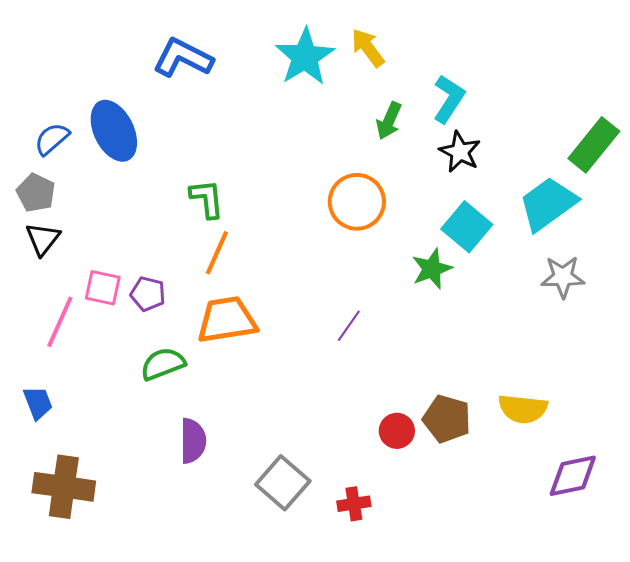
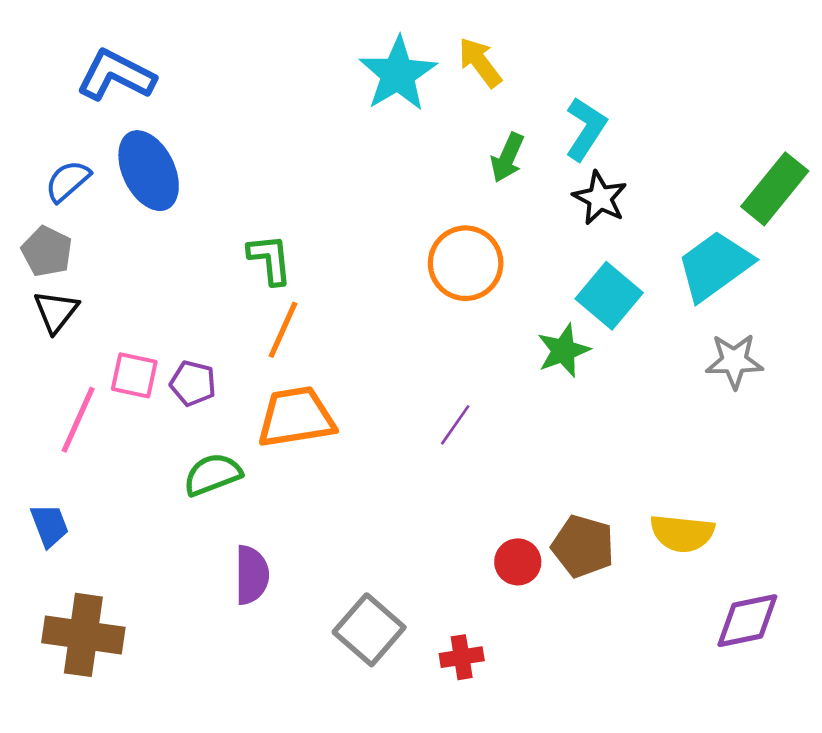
blue L-shape: (183, 58) -> (116, 75), moved

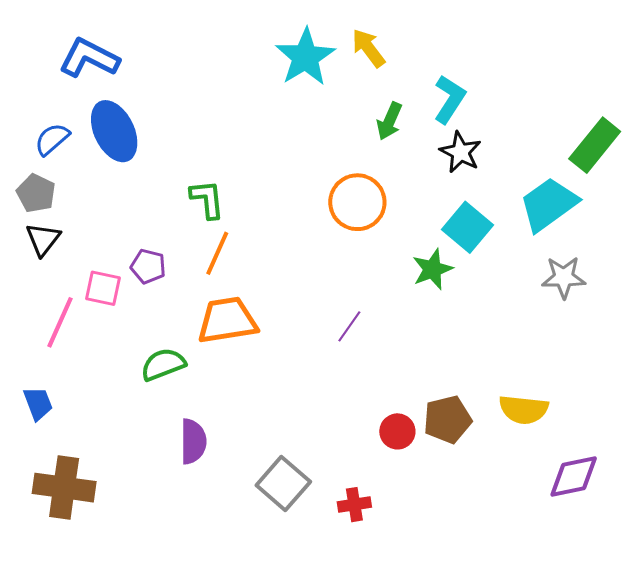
purple pentagon: (193, 383) -> (148, 266), moved
brown pentagon: (583, 546) -> (447, 419), turned -30

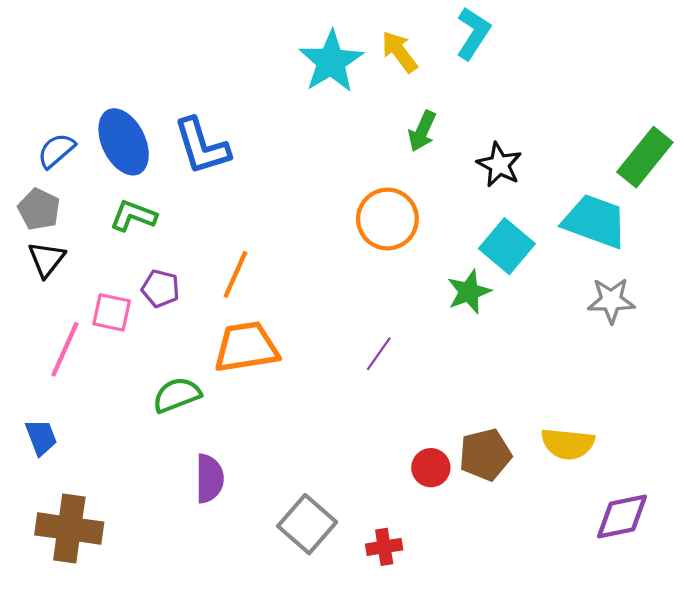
blue L-shape: (89, 58) -> (202, 146), moved, turned -134
cyan L-shape: (449, 99) -> (473, 33), moved
green L-shape: (207, 199) -> (133, 216), moved, turned -63
cyan trapezoid: (549, 204) -> (595, 221), turned 56

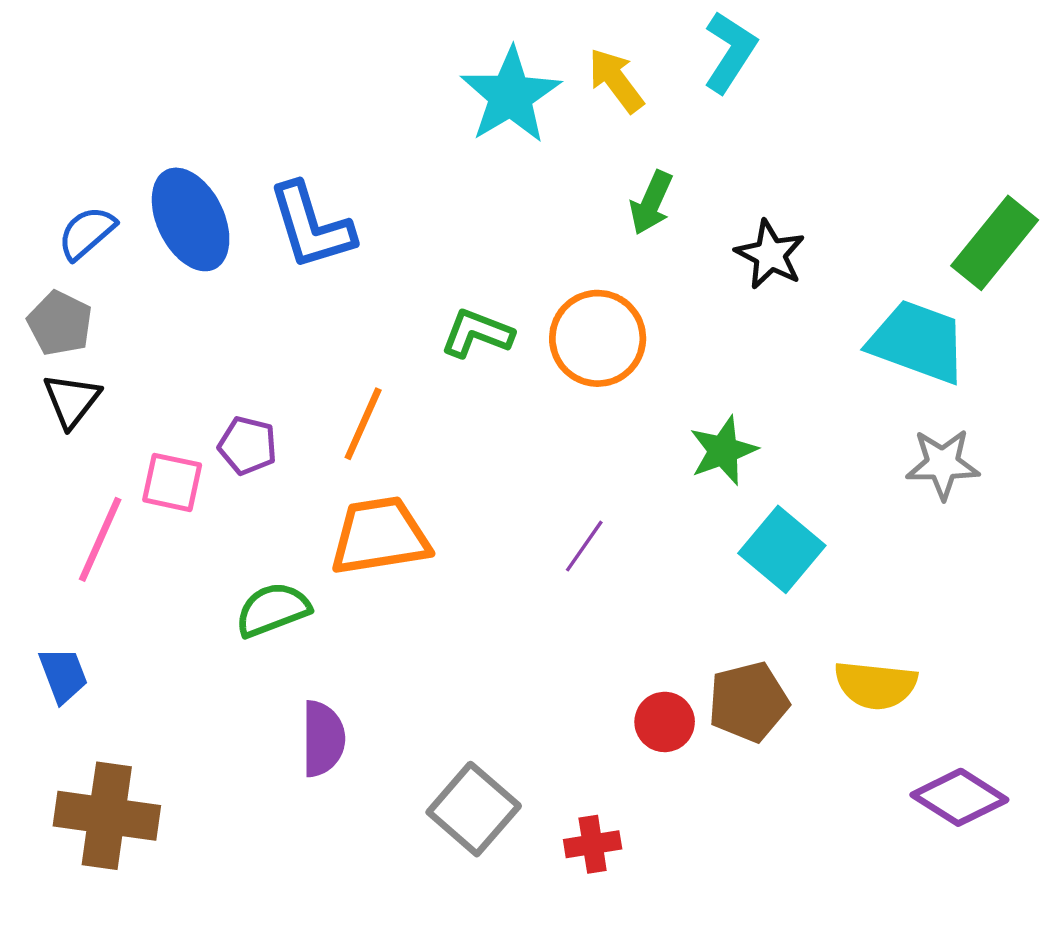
green L-shape: (133, 216) -> (477, 333), moved
cyan square: (507, 246) -> (782, 549), moved
purple diamond: (622, 517) -> (959, 797), turned 44

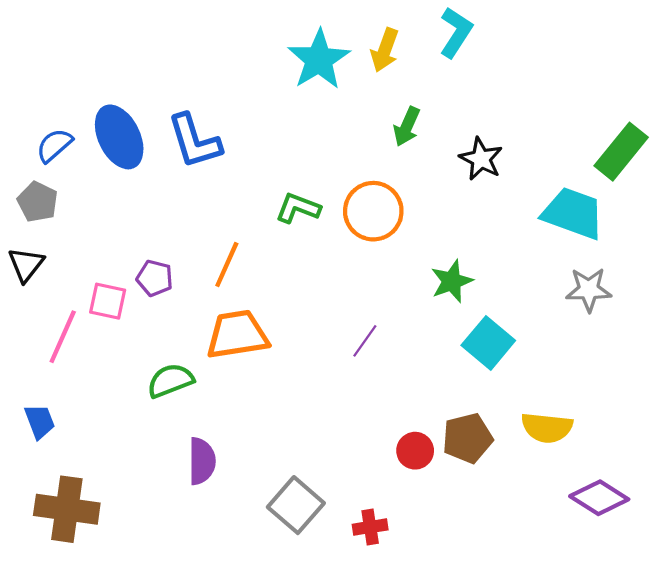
yellow arrow: (616, 80) -> (385, 50), turned -123
black triangle: (72, 400) -> (26, 265), moved

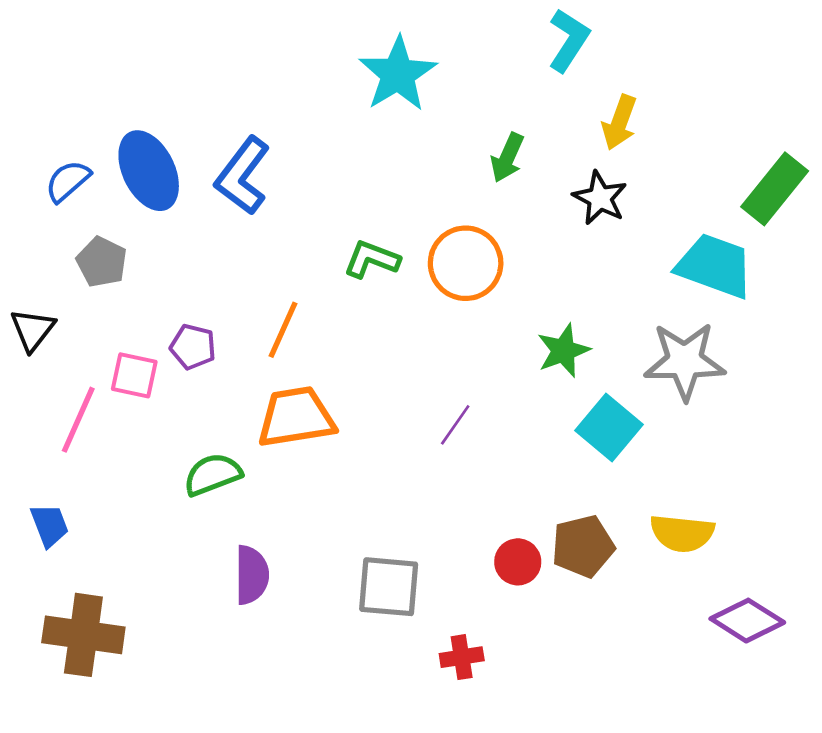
yellow arrow: (385, 50) -> (619, 122), moved
blue L-shape: (194, 141) -> (243, 176), turned 54
gray pentagon: (38, 202) -> (102, 262), moved
gray star: (589, 290) -> (685, 361), moved, size x1.4
gray square: (296, 505) -> (389, 587), moved, turned -36

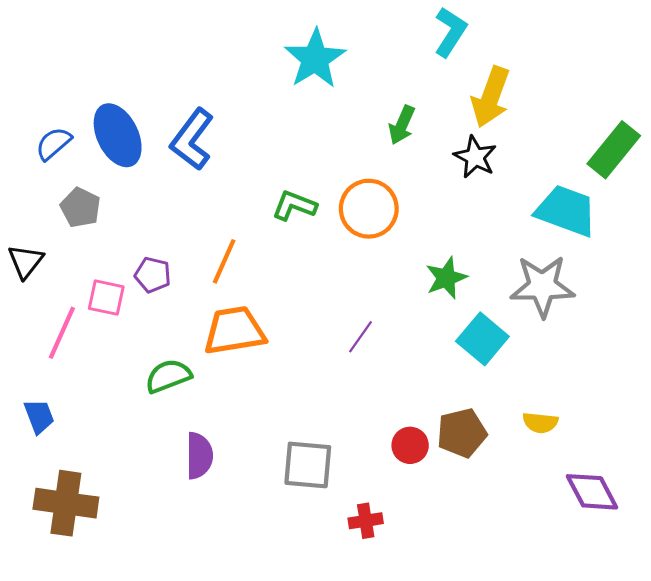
yellow arrow: (619, 122) -> (491, 97), size x1.4
yellow semicircle: (682, 533) -> (540, 423), size x0.7
purple diamond: (747, 621) -> (592, 492), turned 30

